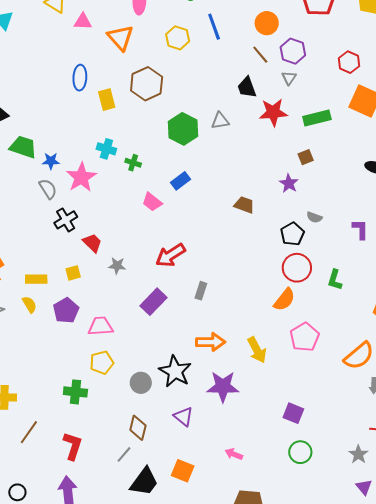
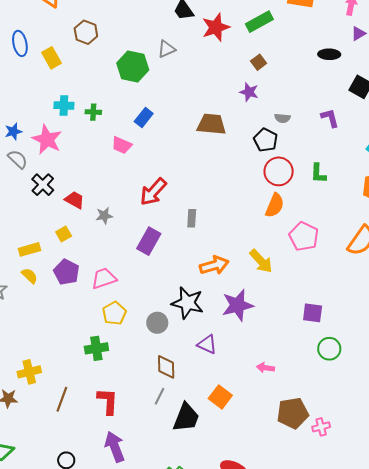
brown hexagon: (147, 84) -> (86, 32), size x0.7
brown trapezoid: (244, 205) -> (212, 124), size x1.4
orange square: (183, 471) -> (220, 397), turned 30

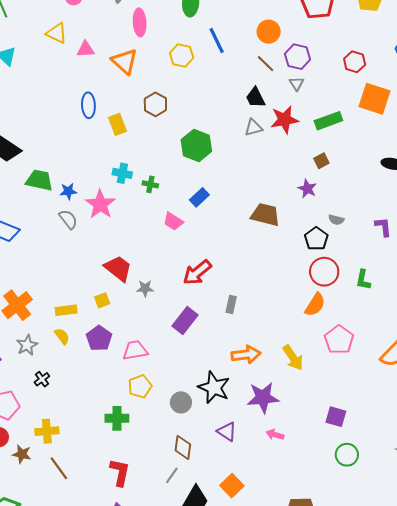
gray triangle: (167, 49) -> (253, 128), moved
black cross: (43, 185) -> (42, 379), moved, size x0.7
red trapezoid: (75, 200) -> (118, 268), size x1.4
pink arrow: (265, 368) -> (275, 435), moved
brown line: (62, 399) -> (59, 468), moved, turned -65

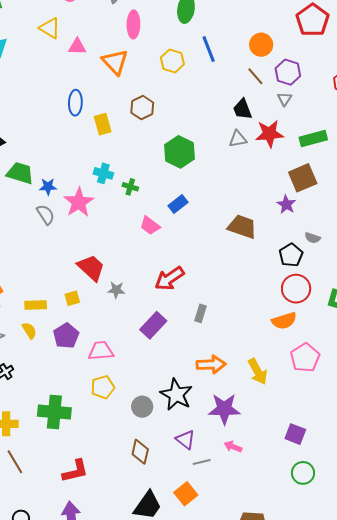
brown square: (321, 161) -> (303, 178), size x1.8
orange semicircle: (315, 305) -> (284, 321), turned 35
green cross: (117, 418) -> (54, 412), moved, size x1.4
red L-shape: (120, 472) -> (75, 471), turned 60
gray line: (172, 475) -> (202, 462), moved, turned 36

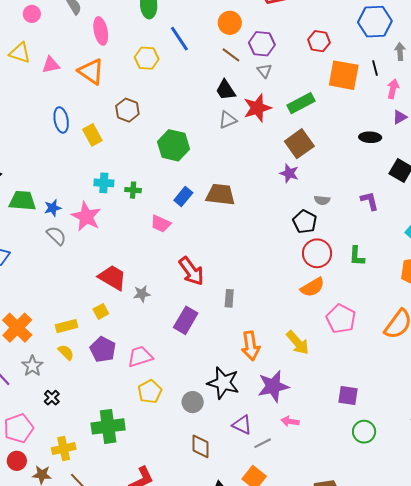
brown trapezoid: (242, 227) -> (220, 195), moved
red arrow: (169, 279) -> (191, 271), turned -80
orange arrow: (211, 364) -> (251, 346), turned 96

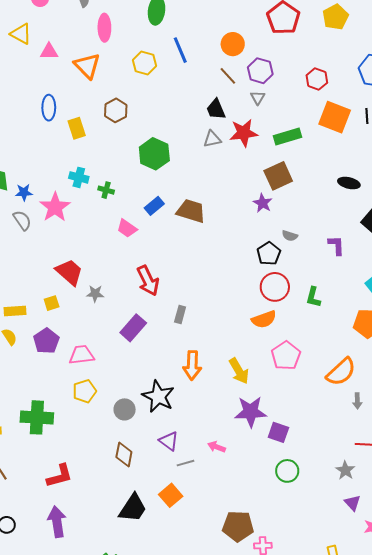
purple star: (273, 386) -> (251, 412), moved

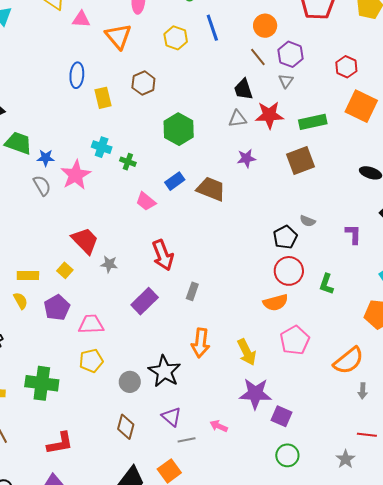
purple star: (263, 203) -> (246, 158), moved, turned 30
yellow square: (52, 303) -> (65, 270), turned -35

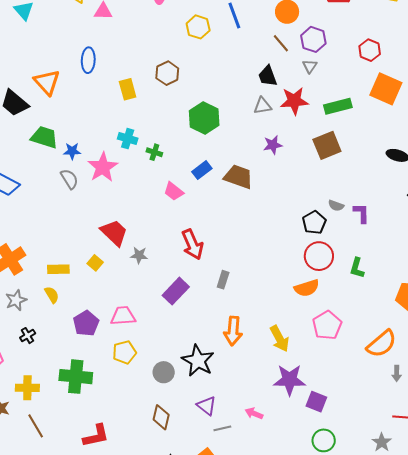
orange triangle: (118, 36) -> (47, 82), moved
blue ellipse: (77, 75) -> (88, 60), moved
purple L-shape: (353, 234) -> (361, 213), moved
purple pentagon: (57, 308) -> (86, 323), moved

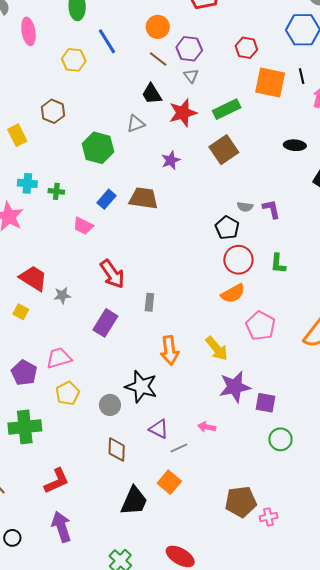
gray triangle: (263, 106) -> (136, 124), moved

